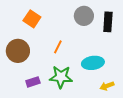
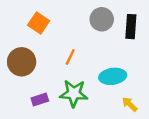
yellow arrow: (107, 86) -> (130, 104), turned 64

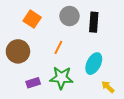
gray circle: (102, 19) -> (69, 16), moved
black rectangle: (131, 27) -> (94, 22), moved
cyan ellipse: (113, 76) -> (94, 64), turned -55

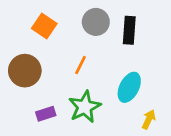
green star: (61, 78) -> (85, 107), turned -30
yellow arrow: (108, 87) -> (149, 119), turned 72

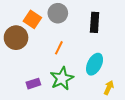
gray circle: (96, 22) -> (58, 13), moved
brown circle: (25, 71) -> (16, 38), moved

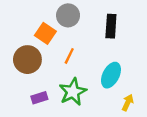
orange square: (32, 19) -> (45, 33), moved
brown circle: (16, 38) -> (27, 60), moved

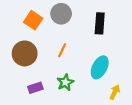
orange square: (45, 33) -> (33, 20), moved
green star: (73, 92) -> (65, 82), size x0.7

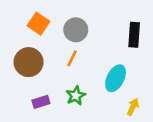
gray circle: (61, 14) -> (76, 30), moved
black rectangle: (100, 23) -> (134, 35), moved

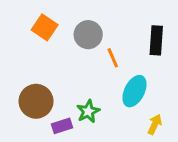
orange line: (72, 58) -> (113, 58), moved, turned -49
brown circle: (29, 62) -> (36, 101), moved
purple rectangle: (41, 102) -> (62, 126), moved

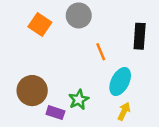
gray circle: (88, 35) -> (79, 15), moved
yellow arrow: (155, 124) -> (124, 111), moved
purple rectangle: (62, 126) -> (55, 113), turned 36

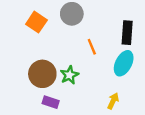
cyan ellipse: (120, 81) -> (124, 63), moved
brown circle: (32, 91) -> (42, 74), moved
green star: (79, 100) -> (69, 75), moved

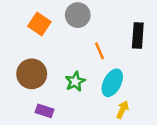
cyan ellipse: (124, 63) -> (112, 83), moved
brown circle: (42, 74) -> (32, 74), moved
purple rectangle: (51, 102) -> (45, 111), moved

